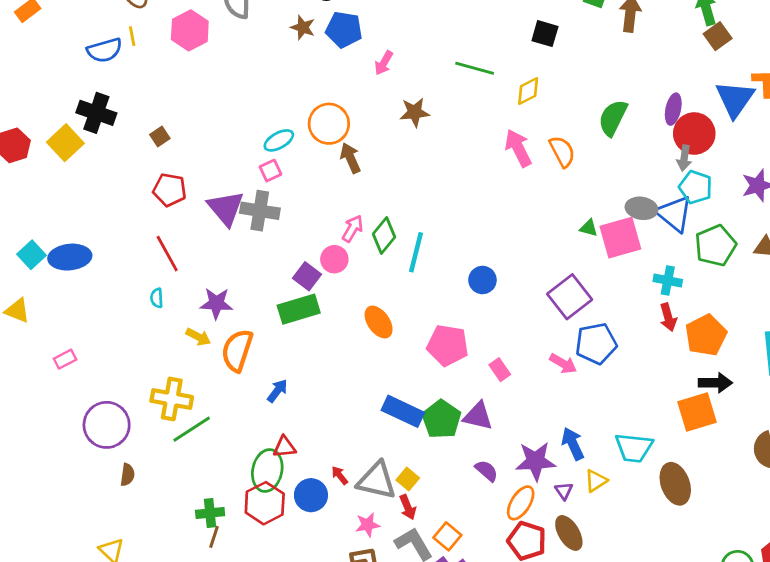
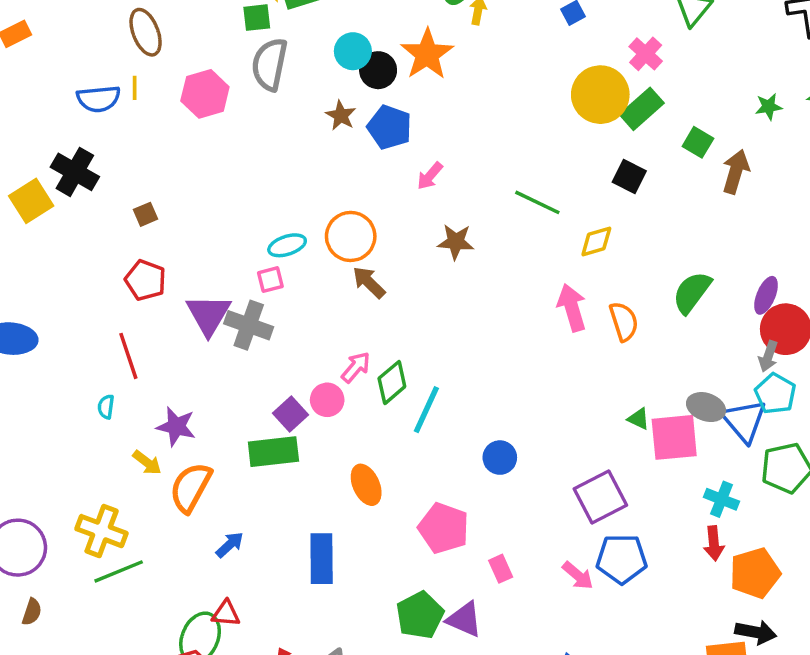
brown arrow: (350, 158) -> (369, 282), turned -32
blue rectangle: (403, 411) -> (322, 559), moved, turned 54

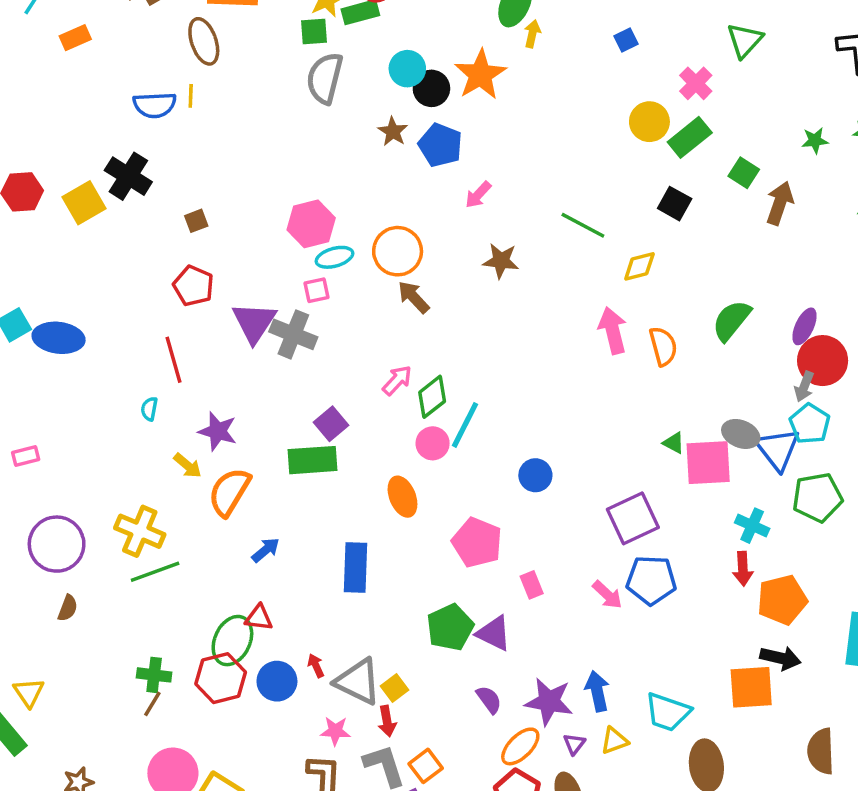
pink hexagon: (205, 94) -> (311, 224), moved
yellow circle: (600, 95) -> (649, 122), size x0.7
pink circle: (327, 400) -> (433, 443), moved

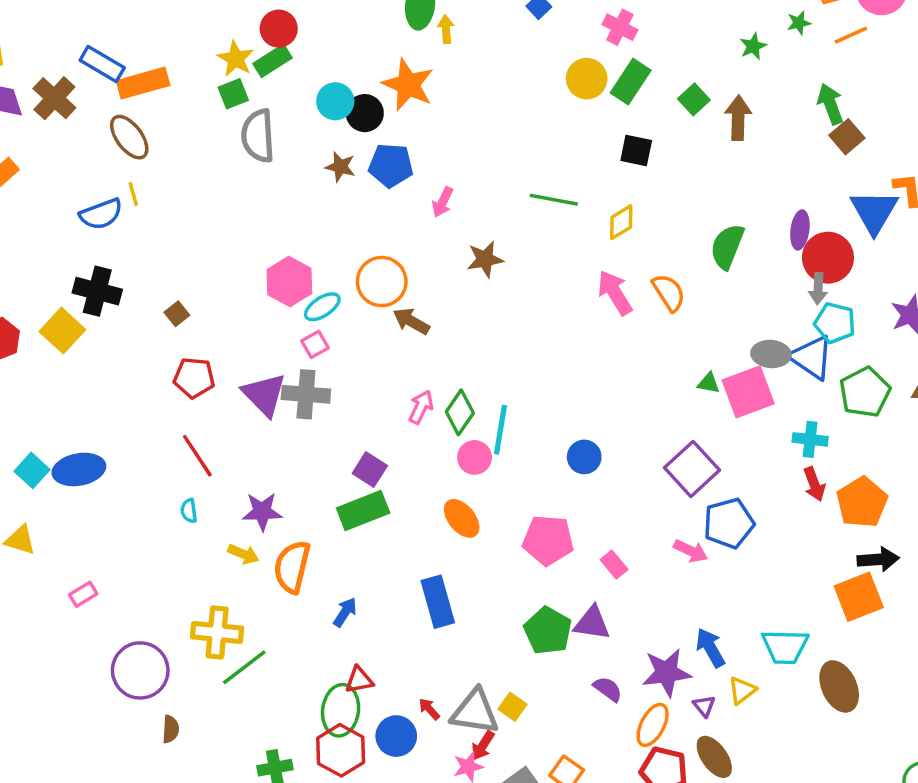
green square: (744, 173) -> (694, 99), turned 32
red arrow: (387, 721) -> (483, 746), moved, turned 60

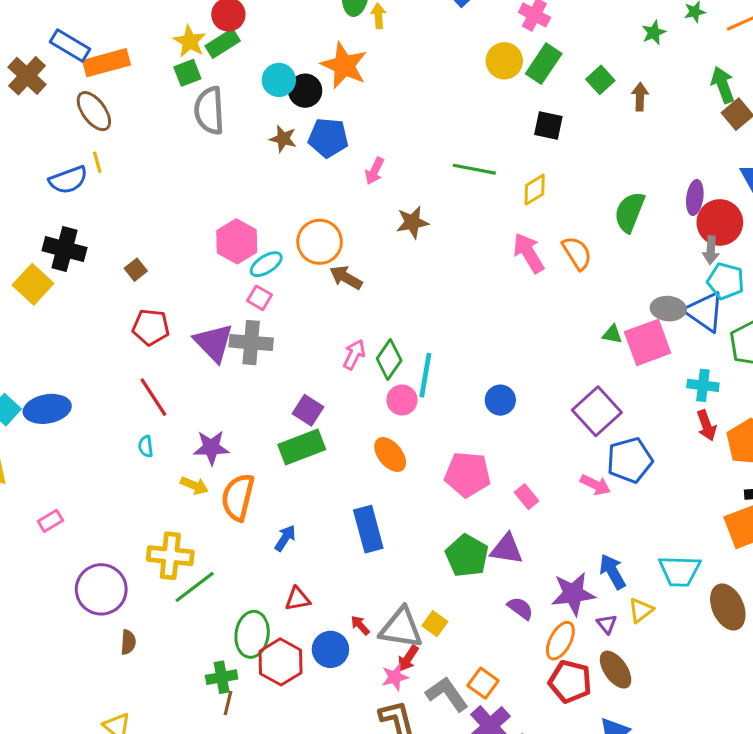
brown arrow: (738, 118) -> (640, 97), size x0.7
pink square: (315, 344) -> (260, 298), turned -30
green ellipse: (341, 710) -> (252, 634), moved

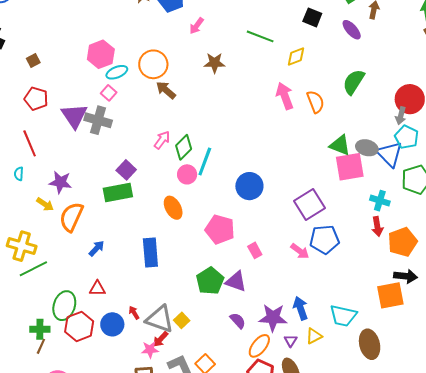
purple ellipse: (695, 198) -> (352, 30), moved, turned -60
green triangle: (612, 334) -> (340, 145), moved, size x1.6
blue circle: (500, 400) -> (249, 186), size x1.4

